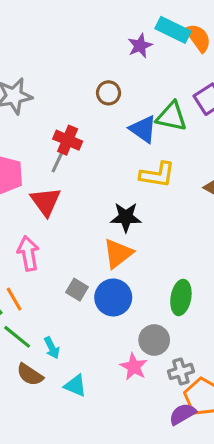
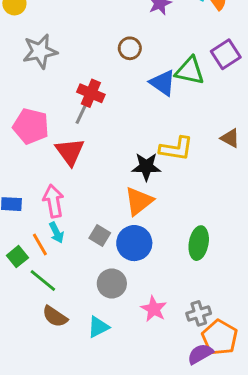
yellow L-shape: (157, 175) -> (176, 149), moved
gray circle: (154, 340) -> (112, 283), moved
cyan arrow: (52, 348) -> (56, 233), moved
cyan triangle: (75, 386) -> (98, 327), turned -50

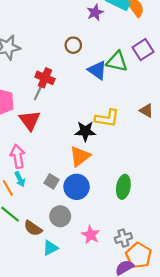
brown semicircle: (55, 316) -> (33, 228), moved

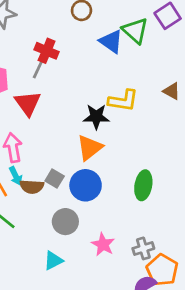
green triangle: (117, 62) -> (135, 31), turned 30
brown semicircle: (33, 228) -> (32, 187), moved, turned -30

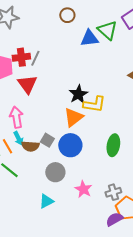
blue triangle: (111, 41) -> (89, 38), turned -42
red cross: (47, 51) -> (21, 57), moved, turned -30
yellow L-shape: (123, 101) -> (94, 104), moved
black star: (96, 117) -> (78, 94), turned -30

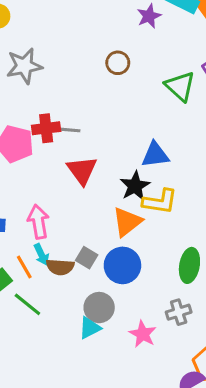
blue triangle: (89, 38) -> (155, 155), moved
gray line: (35, 58) -> (68, 130), turned 70
red triangle: (27, 84) -> (82, 170), moved
gray cross: (113, 192) -> (179, 312), moved
cyan triangle: (46, 201) -> (90, 328), moved

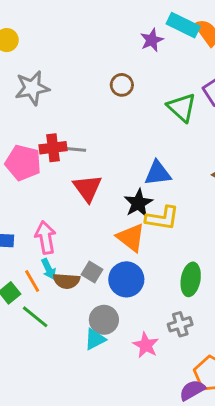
orange triangle: (127, 222) -> (131, 238), turned -44

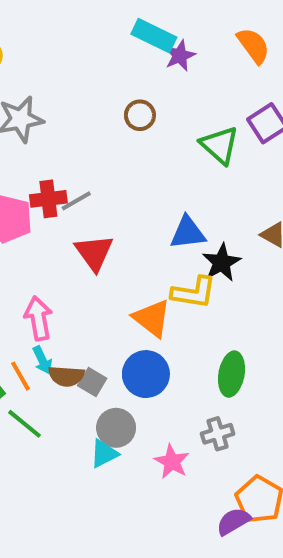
cyan rectangle: (183, 25) -> (154, 36), moved
gray line: (74, 149) -> (76, 201), turned -35
black star: (138, 203) -> (222, 263), moved
gray square: (92, 272) -> (92, 382), moved

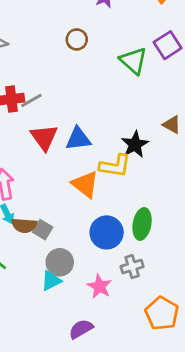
blue triangle: (188, 233) -> (78, 139), moved
blue circle: (146, 374) -> (107, 232), moved
purple semicircle: (233, 521) -> (81, 329), moved

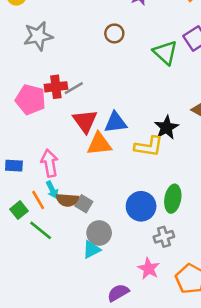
orange triangle: (85, 184) -> (99, 144), moved, turned -44
pink star: (99, 286) -> (149, 269), moved

